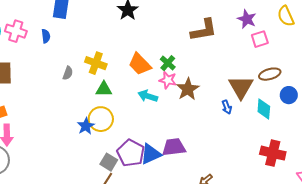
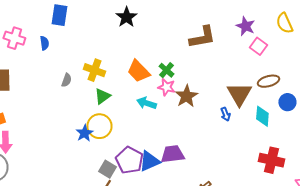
pink square: (260, 39) -> (258, 46), turned -36
green triangle: (104, 89) -> (102, 96), turned -36

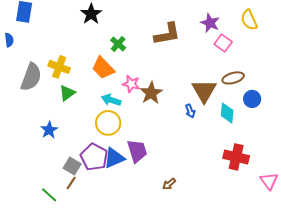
green cross: (166, 70) -> (118, 44), moved
gray semicircle: (66, 80) -> (31, 77), size x2.0
yellow circle: (99, 126) -> (108, 123), moved
purple trapezoid: (172, 154) -> (137, 151), turned 80

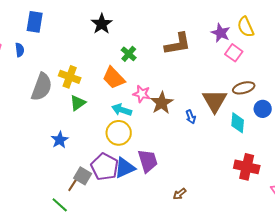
yellow semicircle: (249, 20) -> (246, 27), moved
blue arrow: (190, 111) -> (191, 117), moved
brown line: (71, 183) -> (73, 185), moved

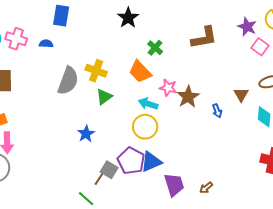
blue semicircle: (20, 50) -> (46, 44), turned -80
brown triangle: (215, 101) -> (241, 95), size x0.6
purple trapezoid: (148, 161) -> (174, 185), moved

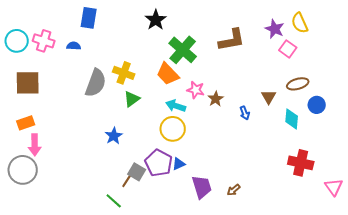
green cross: (155, 48) -> (183, 50), size x1.8
brown star: (188, 97) -> (216, 99), size x0.7
blue triangle: (151, 162) -> (179, 164), size x0.6

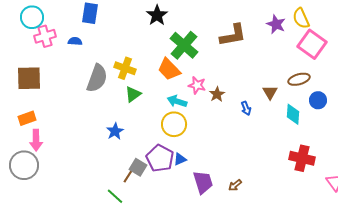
cyan circle: (17, 41) -> (32, 17), moved
pink cross: (44, 41) -> (45, 36), turned -35
pink square: (288, 49) -> (312, 44), moved, size x1.6

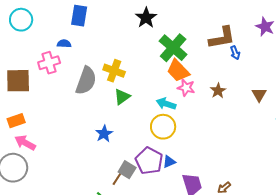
pink cross: (45, 36) -> (49, 63), moved
orange trapezoid: (169, 69) -> (178, 71), moved
brown star: (217, 94) -> (218, 91), moved
blue arrow: (246, 108) -> (235, 53), moved
pink arrow: (36, 140) -> (25, 143), turned 120

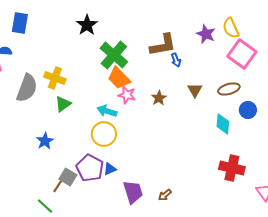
brown triangle: (259, 95) -> (195, 90), moved

